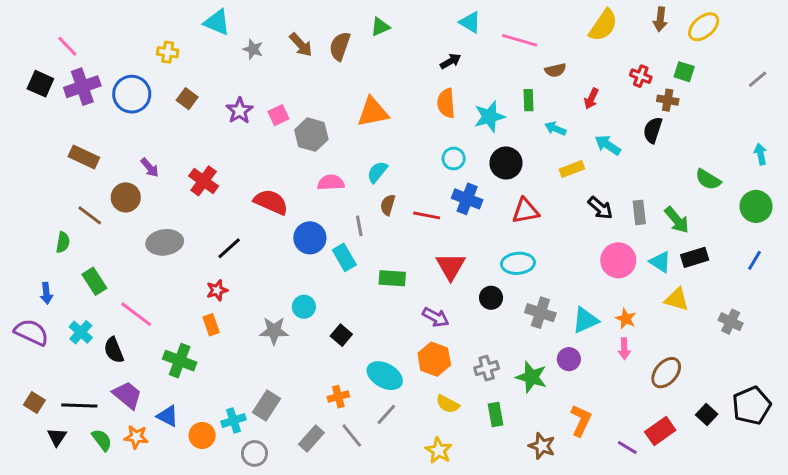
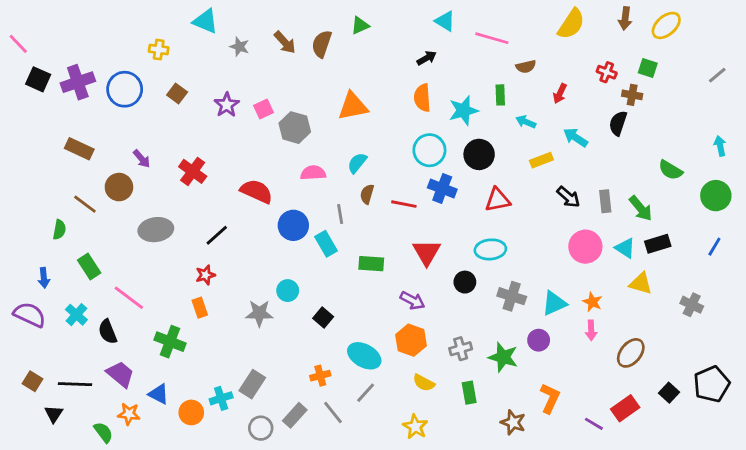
pink line: (67, 46) -> (18, 44), moved
cyan circle: (454, 159) -> (429, 150), size x1.5
green semicircle: (102, 440) -> (103, 432), moved
gray circle: (254, 453) -> (261, 428), moved

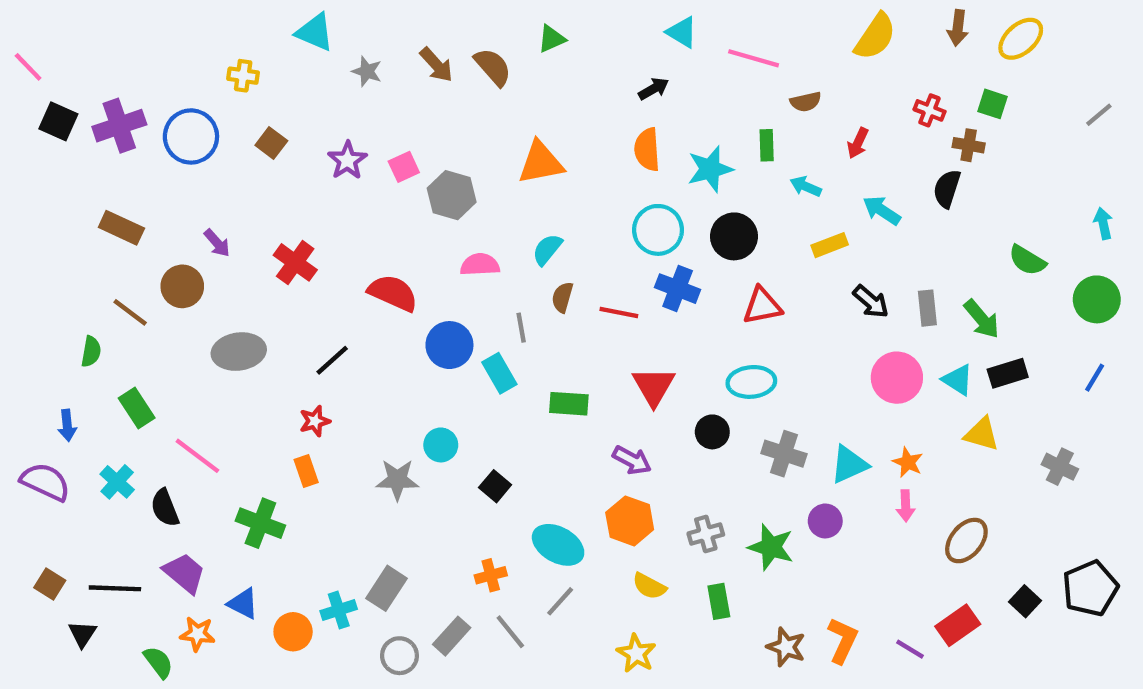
brown semicircle: (322, 44) -> (493, 67), turned 120
orange L-shape: (550, 398) -> (843, 640), moved

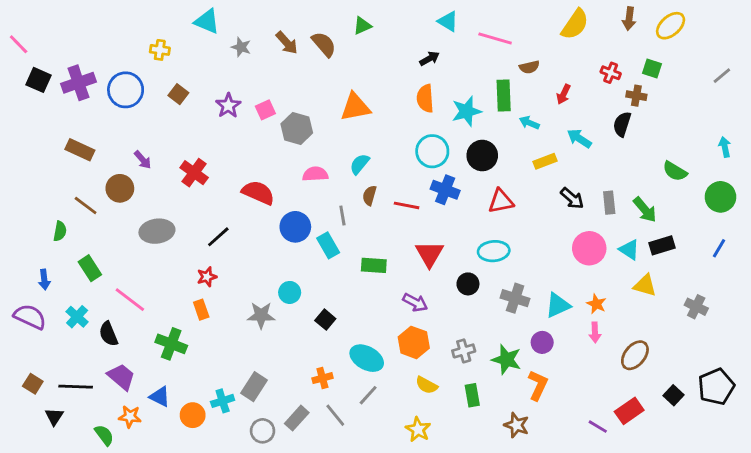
green rectangle: (767, 145) -> (504, 96), size x1.5
orange L-shape: (843, 640) -> (538, 385), moved

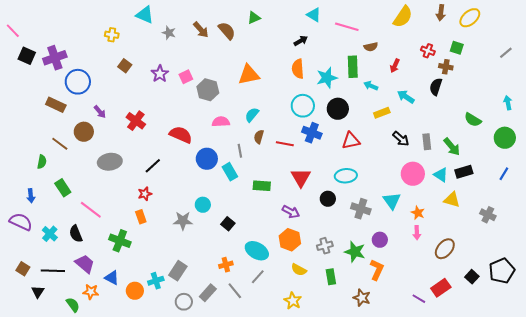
blue circle: (126, 90) -> (78, 82), moved
cyan triangle: (558, 305) -> (392, 201), moved, turned -42
cyan cross: (77, 317) -> (50, 234), moved

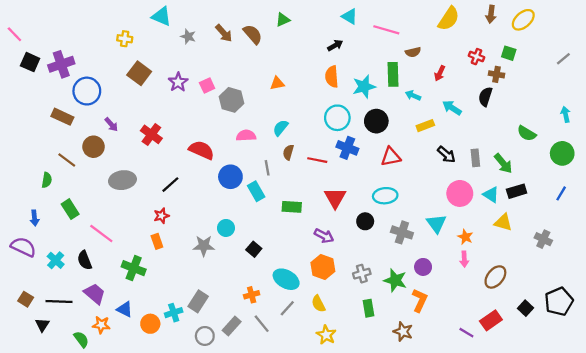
brown square: (125, 66) -> (139, 73), size x1.5
orange triangle: (249, 75) -> (277, 83), size x0.6
yellow semicircle: (299, 270) -> (318, 304), moved, turned 35

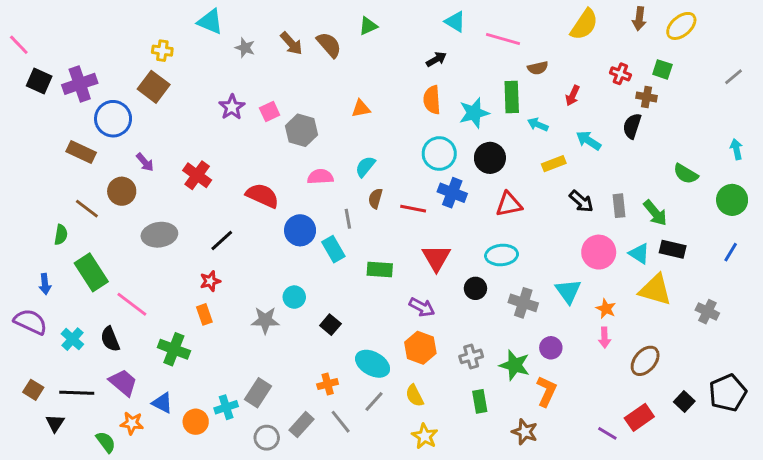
brown square: (139, 73) -> (154, 87), moved
black rectangle: (517, 191) -> (673, 249), turned 30
green rectangle: (70, 209) -> (91, 272), size x1.4
yellow triangle: (503, 222) -> (655, 290), size x1.4

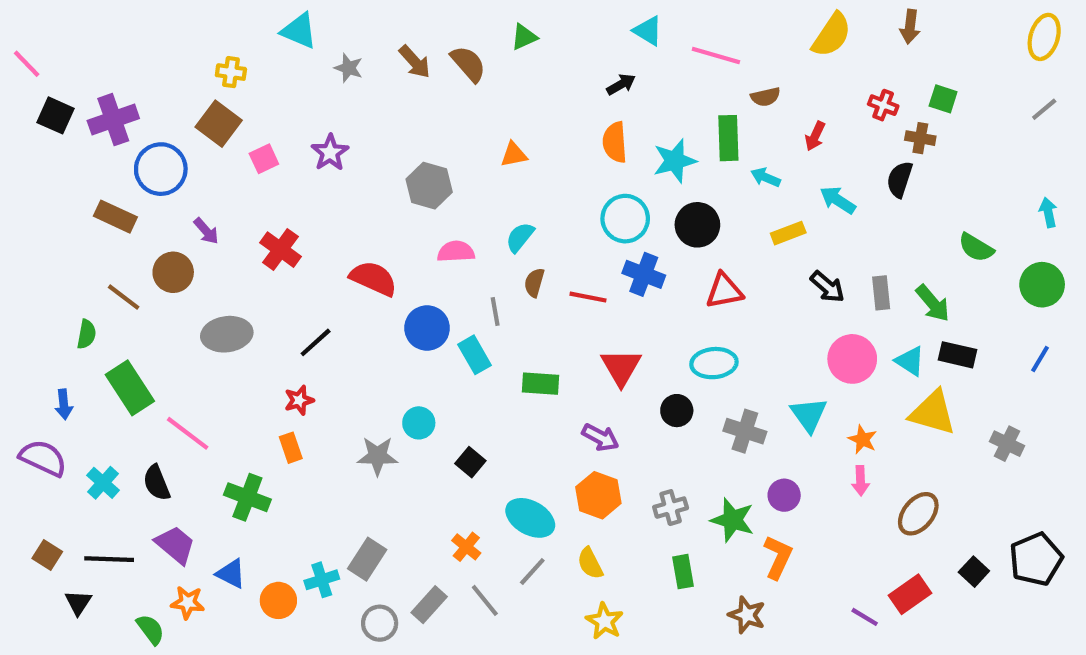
yellow ellipse: (681, 26) -> (1044, 37), moved, turned -32
pink square: (270, 111) -> (264, 159), moved
orange cross: (328, 384) -> (466, 547), turned -36

